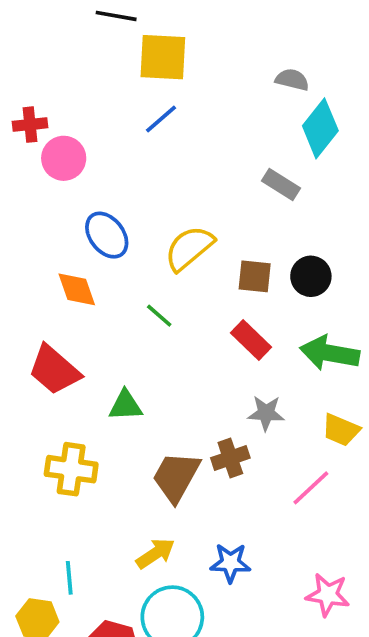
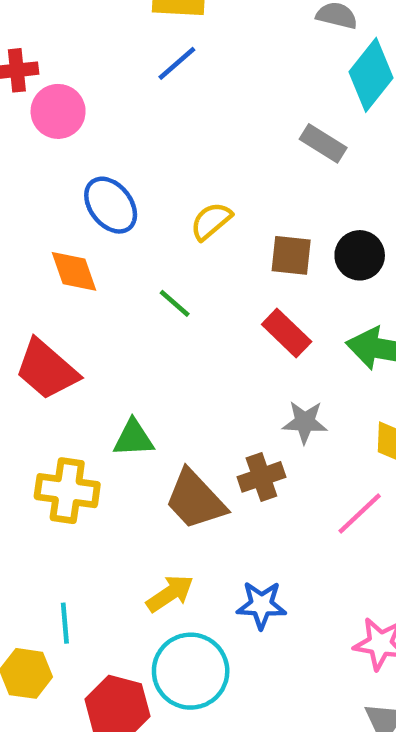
yellow semicircle: (189, 248) -> (211, 221), size x0.7
green triangle: (125, 406) -> (133, 438), moved
brown trapezoid: (176, 477) -> (195, 500), turned -72

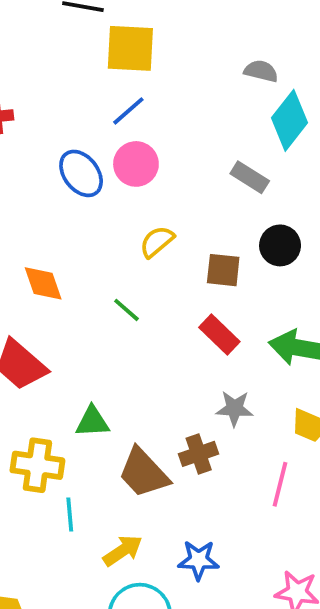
pink circle: (58, 111) -> (136, 164), moved
blue ellipse: (111, 205) -> (81, 173), moved
black circle: (360, 255) -> (280, 245), moved
pink line: (360, 513) -> (280, 484), turned -33
cyan line: (65, 623) -> (70, 515), moved

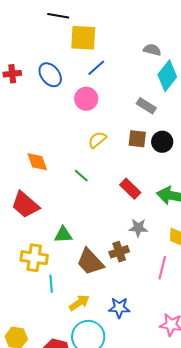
blue line: (128, 111) -> (96, 68), moved
blue ellipse: (81, 173) -> (50, 75), moved
brown square: (223, 270) -> (137, 139), moved

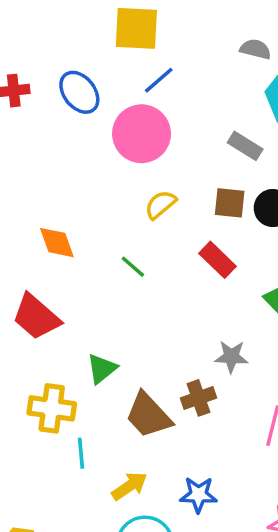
pink circle: (86, 99) -> (142, 134), size x1.4
red rectangle: (130, 189) -> (217, 260), moved
green triangle: (63, 235) -> (102, 369), turned -36

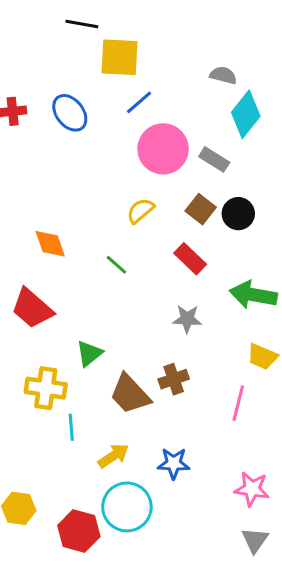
pink circle: (142, 134) -> (163, 149), moved
brown square: (230, 203) -> (201, 209), turned 32
gray star: (231, 357) -> (187, 319), moved

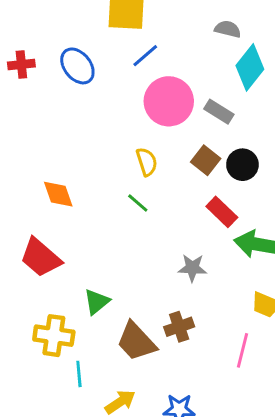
yellow semicircle: (140, 211) -> (147, 162), turned 112
red rectangle: (190, 259) -> (222, 212), moved
green line: (116, 265) -> (138, 203), moved

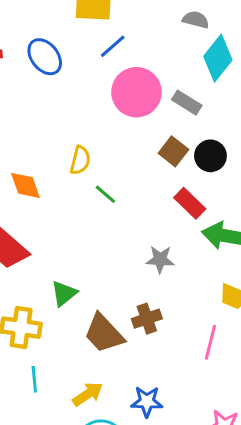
yellow semicircle: (147, 162) -> (80, 160), moved, turned 32
cyan line: (79, 374) -> (34, 379), moved

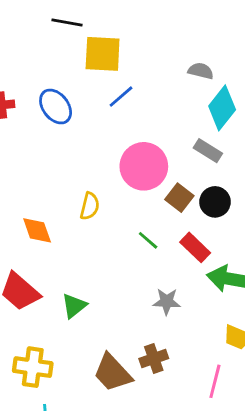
pink circle: (136, 92) -> (144, 166), moved
gray rectangle: (187, 103) -> (208, 151), moved
green line: (105, 194) -> (148, 240), moved
green triangle: (64, 293) -> (74, 306), moved

